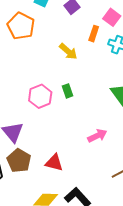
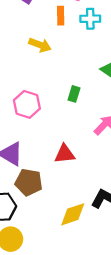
green rectangle: (68, 91) -> (74, 94), moved, turned 56
red triangle: (54, 163) -> (65, 154), moved

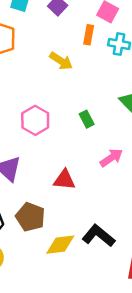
green rectangle: (74, 94) -> (87, 119), turned -56
brown pentagon: (29, 182) -> (30, 217), moved

